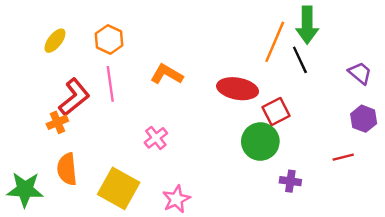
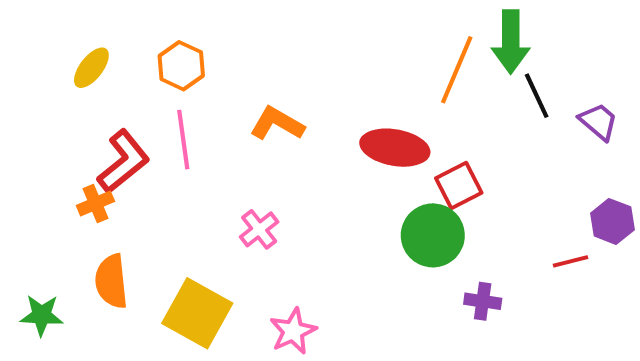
black line: (300, 60) -> (537, 96), moved
purple hexagon: (364, 119) -> (612, 221), moved
green star: (25, 190) -> (42, 315), size x0.7

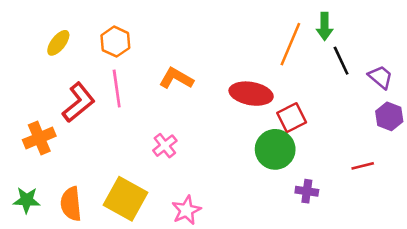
green arrow: (511, 42) -> (325, 26), size x0.7
orange cross: (95, 203) -> (39, 138), moved, size x1.4
purple hexagon: (612, 221) -> (389, 116), moved
orange semicircle: (111, 281) -> (71, 204), moved

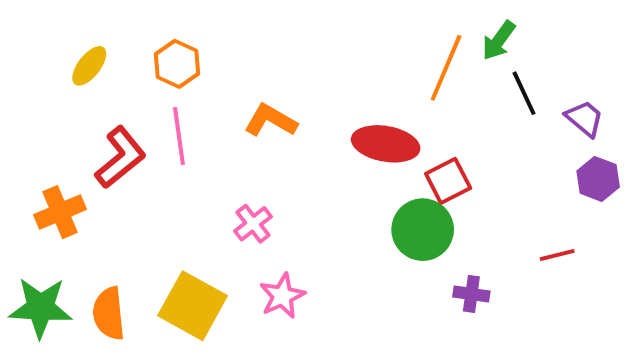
green arrow: (325, 26) -> (499, 40), turned 36
green star: (27, 200) -> (41, 308), size x1.5
pink star: (186, 210) -> (282, 296), moved

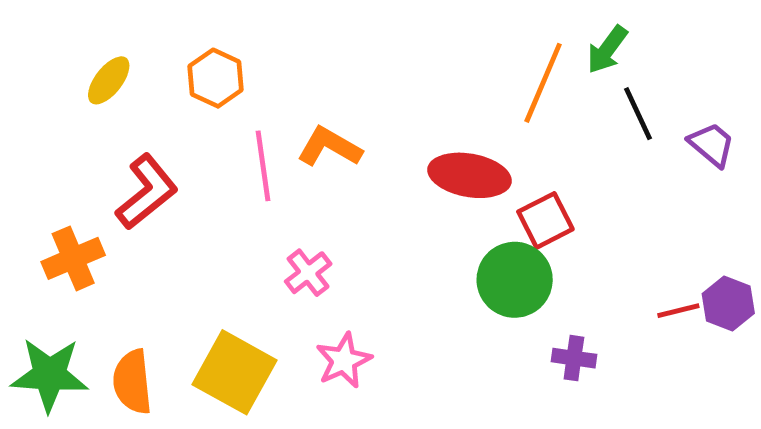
pink line: (179, 136) -> (263, 166), moved
purple hexagon: (598, 179) -> (728, 304), moved

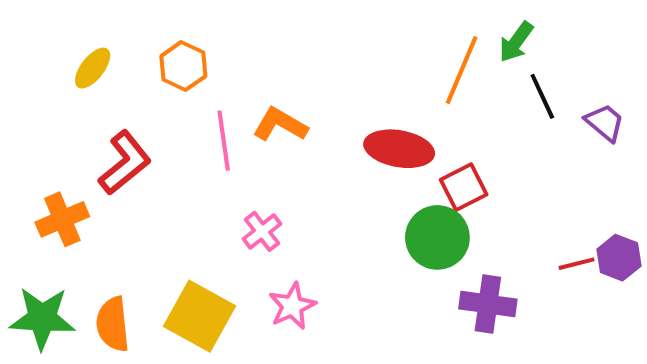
purple cross: (574, 358) -> (488, 304), size x1.5

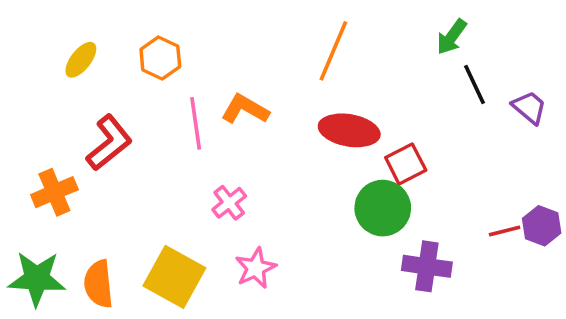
orange line: (462, 70) -> (333, 51), moved

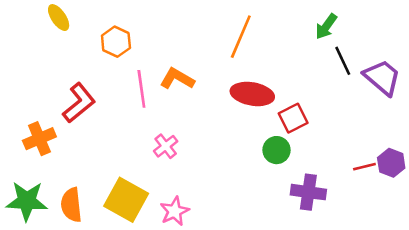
yellow ellipse: (81, 60) -> (59, 18), moved, turned -72
purple trapezoid: (529, 107) -> (382, 77), size x1.5
green circle: (383, 208) -> (277, 150), size x0.7
pink star: (256, 268) -> (175, 211), moved

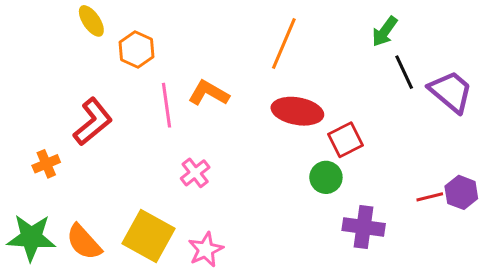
yellow ellipse: (59, 18) -> (91, 21), moved
orange cross: (39, 139) -> (46, 164), size x0.7
orange semicircle: (71, 205) -> (84, 242), turned -36

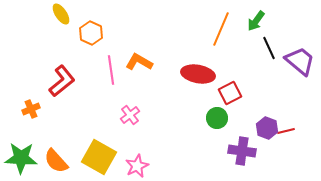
orange line: (284, 44) -> (221, 29), moved
purple hexagon: (461, 192) -> (267, 128), moved

